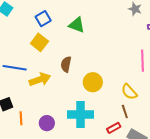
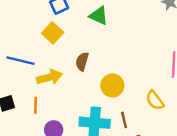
brown line: (125, 112) -> (124, 120), moved
orange line: (21, 118) -> (36, 105), moved

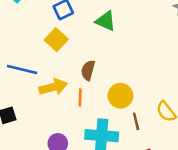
orange line: (36, 105) -> (80, 98), moved
brown line: (124, 120) -> (136, 121), moved

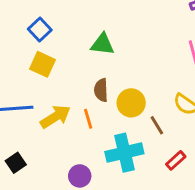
green triangle: (106, 21) -> (103, 44), moved
brown semicircle: (88, 70) -> (101, 90), moved

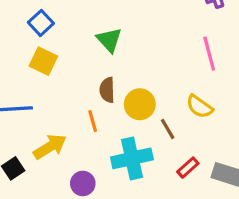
green triangle: (103, 44) -> (109, 40), turned 40
yellow arrow: (55, 117) -> (50, 147), moved

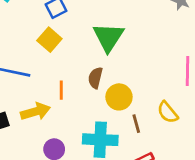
green triangle: (109, 40) -> (108, 37), size x1.4
orange line: (93, 121) -> (61, 90), moved

